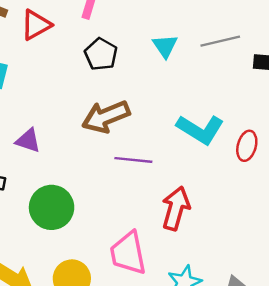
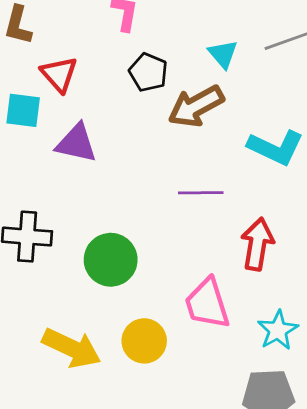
red triangle: (36, 25) -> (59, 74), moved, turned -36
brown arrow: (106, 117) -> (196, 106), moved
purple triangle: (28, 141) -> (76, 143), moved, size x1.4

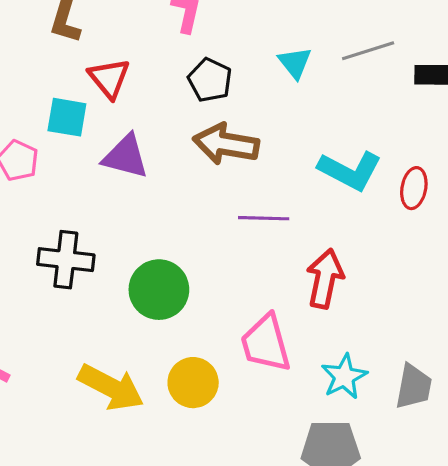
brown arrow: (196, 106) -> (226, 144), moved, turned 36

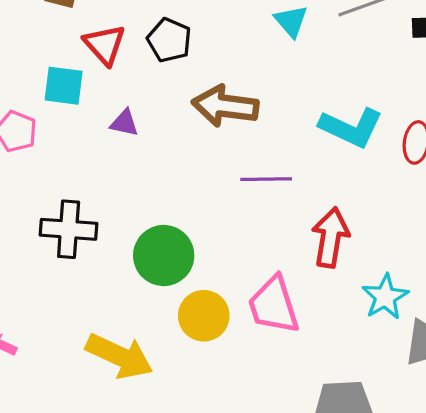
black pentagon: (210, 80) -> (169, 40), moved
purple triangle: (126, 157) -> (124, 123), size x0.6
cyan star: (344, 377) -> (385, 297), moved
yellow circle: (193, 383) -> (204, 316), moved

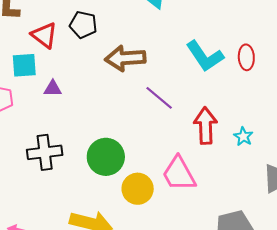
purple triangle: (124, 123) -> (53, 89), moved
cyan L-shape: (351, 128) -> (205, 56), turned 42
purple line: (266, 179) -> (159, 98), turned 52
cyan star: (385, 297) -> (243, 137), moved, size x0.7

